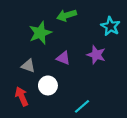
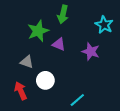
green arrow: (67, 15) -> (63, 14), turned -60
purple triangle: (63, 58) -> (59, 44), moved

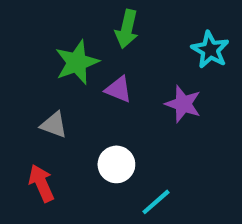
white circle: (45, 80) -> (116, 164), moved

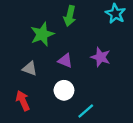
cyan star: (210, 50) -> (115, 14), moved
purple triangle: (118, 89) -> (65, 61), moved

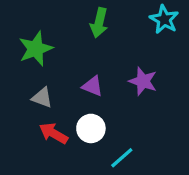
green star: (42, 34) -> (36, 49), moved
red arrow: (23, 101) -> (53, 133), moved, turned -36

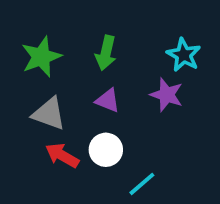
cyan star: (164, 19) -> (184, 55), moved
green arrow: (99, 23) -> (106, 53), moved
gray triangle: (42, 98) -> (49, 114), size x1.4

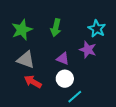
purple triangle: (108, 100) -> (63, 59), moved
white circle: (106, 150) -> (65, 79), moved

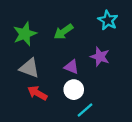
green arrow: (56, 28) -> (63, 32), turned 42
cyan star: (97, 29) -> (108, 20), moved

